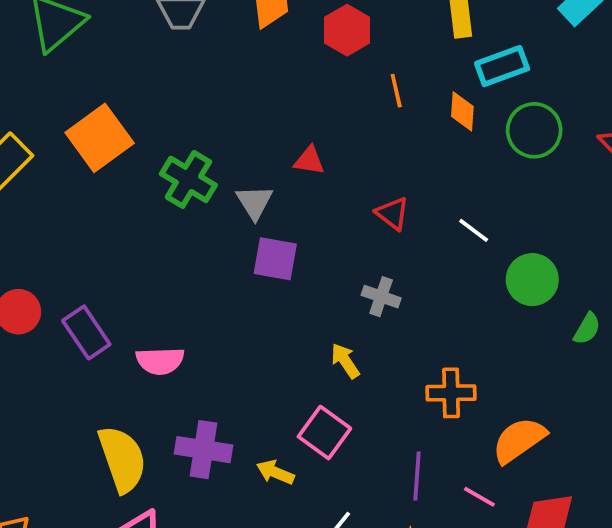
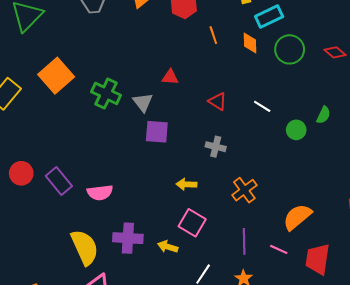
green circle: (532, 280) -> (296, 130), size x0.7
green semicircle: (587, 329) -> (323, 115), moved
yellow arrow: (345, 361) -> (186, 184), moved, turned -48
orange cross: (451, 393) -> (244, 190), moved, turned -30

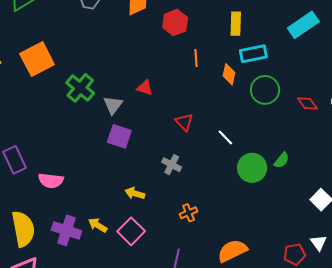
green circle: (296, 130) -> (252, 168), size x1.5
orange cross: (244, 190) -> (189, 213), size x0.7
yellow arrow: (168, 247) -> (98, 225), moved

